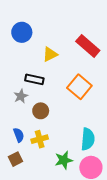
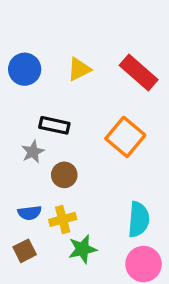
blue circle: (22, 32) -> (25, 69), moved
yellow triangle: (50, 54) -> (79, 69), moved
blue semicircle: (19, 135) -> (30, 213), turned 104
green star: (64, 160) -> (82, 249), moved

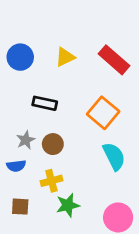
gray star: (33, 152) -> (26, 140), moved
blue semicircle: (30, 213) -> (16, 166), moved
cyan semicircle: (139, 219) -> (114, 156), moved, turned -32
brown square: (25, 251) -> (20, 207), turned 30

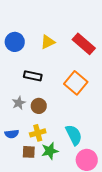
cyan semicircle: (114, 156) -> (74, 135), moved
blue semicircle: (16, 166) -> (12, 134), moved
brown square: (20, 207) -> (29, 152), moved

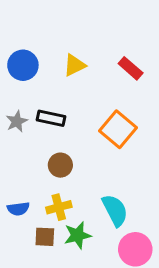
red rectangle: (84, 44) -> (131, 68), size x0.7
gray star: (19, 103) -> (17, 121), moved

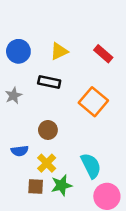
black rectangle: (51, 118) -> (49, 82), moved
yellow cross: (59, 207) -> (47, 163), turned -30
blue semicircle: (18, 209) -> (20, 151), moved

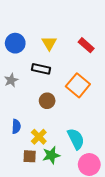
yellow triangle: (59, 51) -> (49, 43), turned -35
brown circle: (48, 130) -> (47, 101), moved
blue semicircle: (20, 151) -> (16, 126), turned -80

